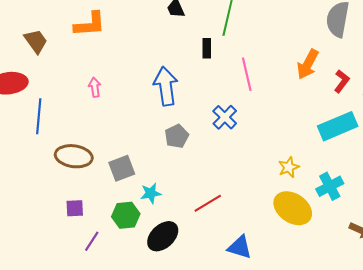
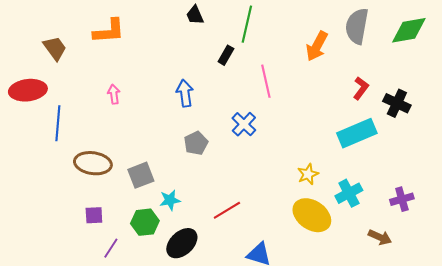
black rectangle: (207, 48) -> (226, 55), turned 30
orange arrow: (308, 64) -> (317, 46), moved
blue arrow: (166, 86) -> (185, 93), size x0.7

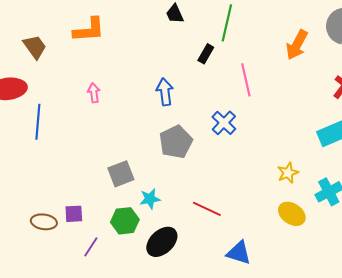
gray pentagon: (196, 143) -> (176, 142), size x1.4
brown ellipse: (93, 163) -> (44, 222), moved, size x0.7
red line: (227, 210) -> (207, 209), turned 56
yellow ellipse: (312, 215) -> (292, 214), size x0.7

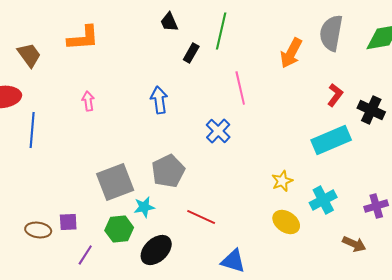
black rectangle: (206, 54) -> (191, 53), moved
gray pentagon: (176, 142) -> (168, 171), moved
gray square: (121, 174) -> (115, 182), size x1.4

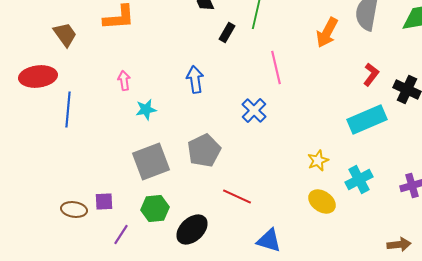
cyan star: (144, 207) -> (146, 110), moved
brown arrow: (354, 244) -> (399, 244), moved, turned -30

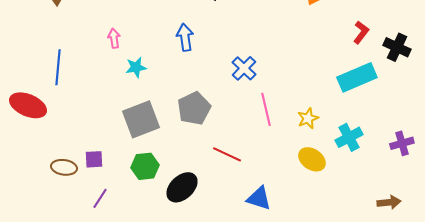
pink line: (276, 68) -> (266, 109), moved
red ellipse: (38, 76) -> (28, 105), moved, turned 30
purple line: (121, 234) -> (100, 198), moved

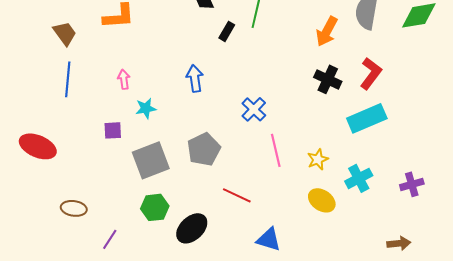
red L-shape: (361, 32) -> (371, 73), size x1.4
black cross: (397, 47) -> (328, 79), moved
blue line: (58, 67) -> (68, 79), moved
purple square: (94, 159) -> (113, 130), moved

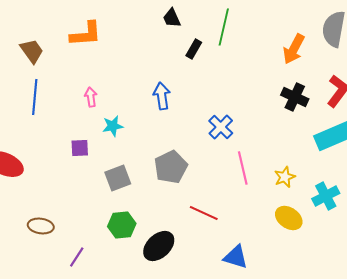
gray square: (151, 160) -> (118, 178), size x0.7

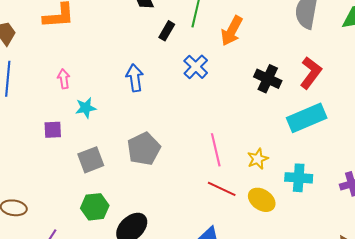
orange arrow: (294, 49) -> (232, 31), moved
blue cross: (221, 127) -> (196, 67), moved
cyan cross: (326, 196) -> (299, 178), turned 32
red line: (204, 213) -> (222, 189), moved

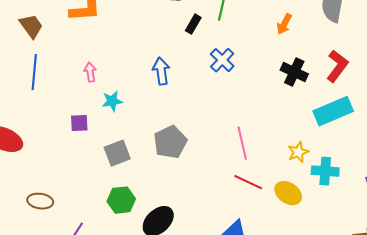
orange arrow: (232, 31) -> (284, 24), moved, size x0.7
yellow star: (258, 159) -> (298, 152), moved

